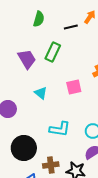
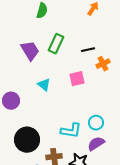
black line: (71, 27) -> (88, 50), moved
cyan L-shape: (60, 129) -> (71, 131), moved

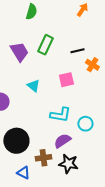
orange cross: (103, 64) -> (92, 65), turned -32
cyan L-shape: (71, 131) -> (60, 115), moved
purple semicircle: (96, 144) -> (62, 141), moved

